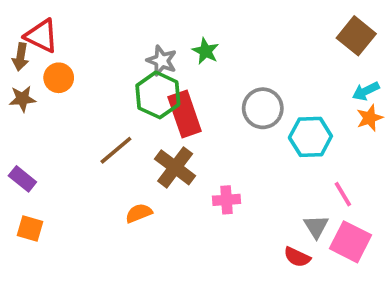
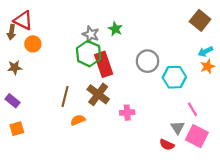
brown star: (22, 99) -> (15, 68), moved
brown line: (116, 150) -> (65, 96), moved, turned -36
orange square: (30, 228) -> (17, 129), turned -32

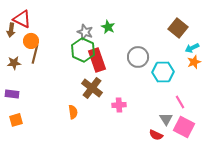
brown square: (200, 20) -> (178, 28), moved
brown line: (65, 96) -> (35, 54), moved
purple rectangle: (12, 101) -> (12, 94), turned -32
orange semicircle: (78, 120) -> (73, 112), turned 104

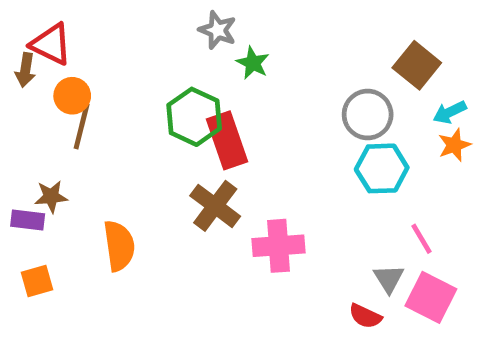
gray star: (85, 32) -> (218, 30), moved
gray circle: (138, 57) -> (368, 115), moved
brown star: (14, 63) -> (51, 197), moved
pink cross: (119, 105) -> (279, 246), size x1.5
orange semicircle: (73, 112) -> (119, 246), moved, size x1.5

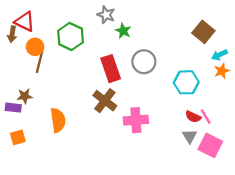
gray circle: (368, 115) -> (144, 62), moved
green hexagon: (194, 117) -> (71, 37), moved
red semicircle: (365, 316) -> (193, 117), moved

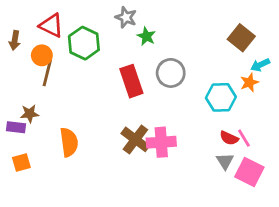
red triangle: (25, 22) -> (51, 25), moved
orange star: (222, 71) -> (249, 82), moved
brown cross: (105, 101) -> (135, 139), moved

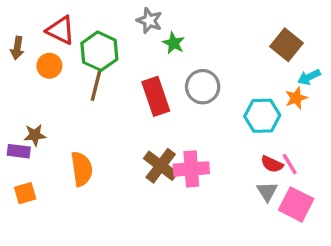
brown line: (47, 73) -> (96, 85), moved

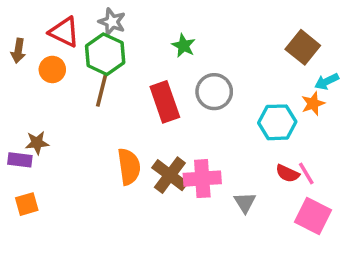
gray star: (149, 21) -> (112, 22), moved
orange semicircle: (82, 169) -> (129, 167), moved
gray triangle: (267, 192) -> (245, 202), moved

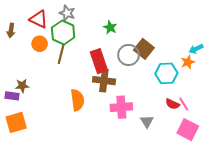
brown square: (303, 47) -> (144, 49), moved
orange circle: (52, 69) -> (40, 44), moved
brown cross: (170, 175) -> (104, 81), moved, turned -30
orange square: (27, 204) -> (16, 122), size x1.5

